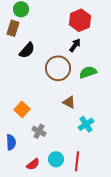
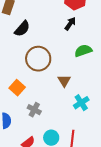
brown circle: (58, 68) -> (38, 59), moved
brown triangle: (69, 102) -> (64, 81), turned 32

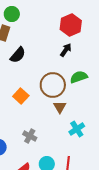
brown circle: (38, 59) -> (53, 85), moved
orange square: (17, 88) -> (21, 96), moved

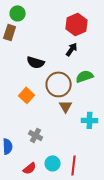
black semicircle: (18, 55) -> (36, 62), moved, turned 66
cyan cross: (77, 129) -> (90, 120), moved, turned 35

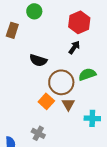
green circle: (18, 13) -> (34, 11), moved
orange square: (27, 95) -> (46, 101), moved

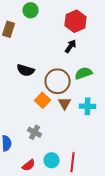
black semicircle: (38, 60) -> (26, 70), moved
cyan cross: (92, 118) -> (88, 106), moved

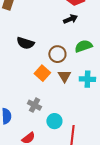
black arrow: (71, 46) -> (70, 19), turned 32
brown circle: (58, 81) -> (57, 54), size x0.7
cyan circle: (52, 160) -> (54, 121), moved

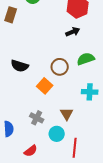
black semicircle: (25, 43) -> (20, 66), moved
brown triangle: (64, 76) -> (67, 114), moved

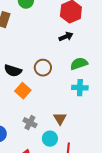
brown circle: (60, 67) -> (43, 68), moved
orange square: (45, 86) -> (23, 91), moved
cyan cross: (90, 92) -> (80, 88), moved

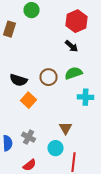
black arrow: (66, 37) -> (72, 46), turned 64
green semicircle: (79, 64) -> (74, 73), moved
gray cross: (30, 123) -> (28, 137), moved

